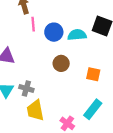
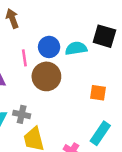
pink line: (33, 24) -> (24, 58), moved
brown circle: (61, 63) -> (46, 76), moved, size x1.5

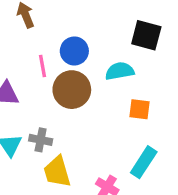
cyan semicircle: (76, 48) -> (120, 71), moved

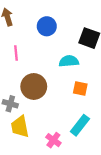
blue circle: (74, 51) -> (47, 26), moved
brown circle: (72, 90) -> (34, 86), moved

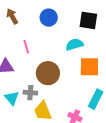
orange square: (80, 89) -> (89, 67), size x1.5

